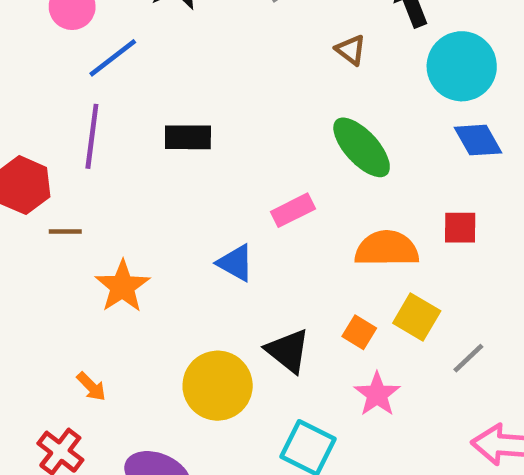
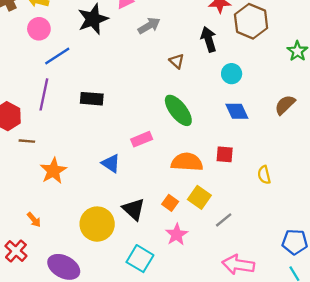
cyan circle: (462, 66) -> (232, 74), size x0.6

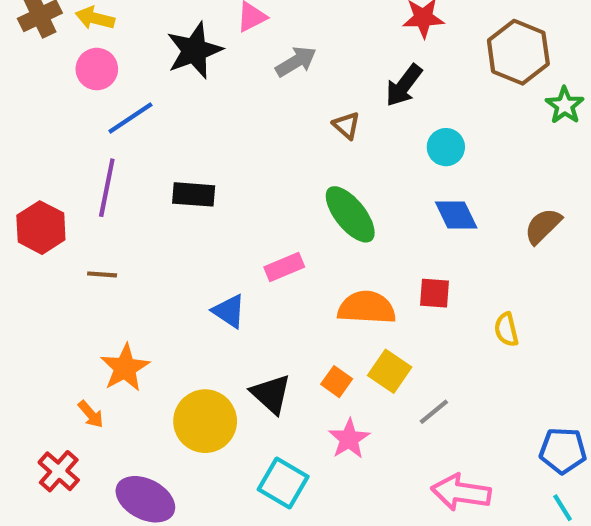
brown hexagon: (251, 21) -> (518, 52), moved
black arrow: (209, 39) -> (404, 85), turned -125
brown semicircle: (285, 105) -> (543, 226), moved
brown line: (27, 141) -> (102, 274), moved
orange star: (53, 171) -> (125, 368), moved

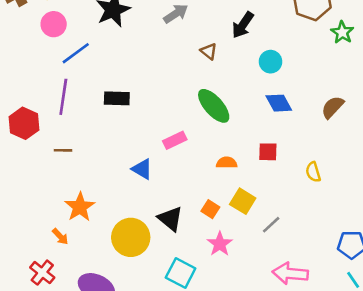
orange semicircle: (367, 308) -> (227, 163), size x0.6

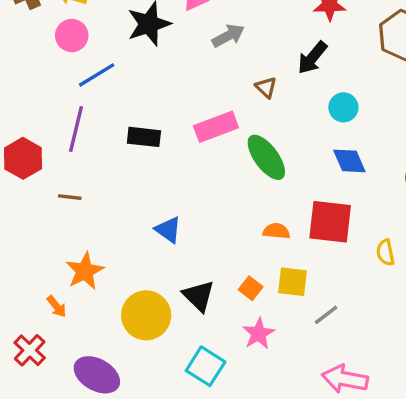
pink rectangle: (175, 140) -> (216, 127), moved, size x1.4
red square: (268, 152) -> (330, 222), size x1.8
yellow square: (243, 201) -> (293, 282), turned -30

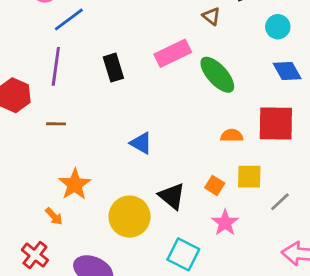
black rectangle: (144, 137) -> (113, 68), turned 72

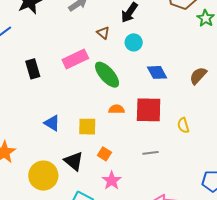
cyan circle: (278, 27) -> (134, 42), moved
orange semicircle: (232, 136) -> (117, 109), moved
yellow square: (249, 177) -> (87, 127), moved
gray line: (280, 202) -> (150, 153), moved, turned 35

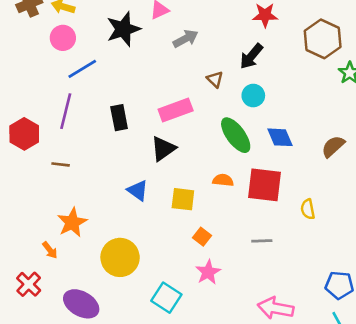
green ellipse: (107, 75) -> (236, 135), moved
black triangle: (74, 161) -> (163, 149), moved, turned 40

